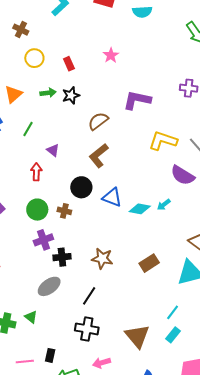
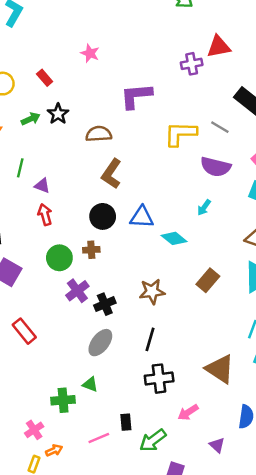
brown semicircle: (98, 121) -> (99, 134), turned 50
purple triangle: (53, 150) -> (42, 186), moved
cyan diamond: (140, 209) -> (174, 238), moved, turned 45

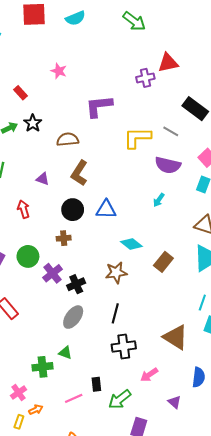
purple triangle: (42, 186) -> (43, 179), moved
cyan diamond: (174, 238) -> (131, 244), moved
green circle: (59, 258) -> (28, 256), moved

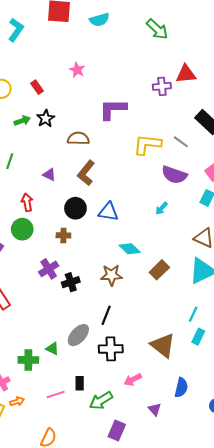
green circle: (28, 256) -> (22, 229), moved
gray ellipse: (73, 317) -> (78, 335), moved

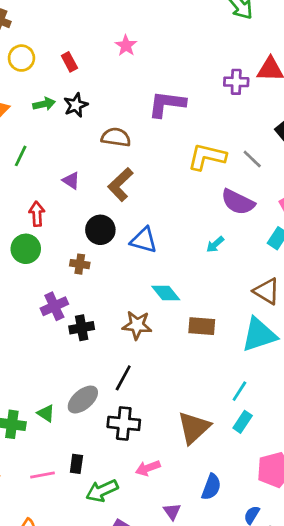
brown rectangle: (159, 270) -> (202, 326), turned 42
brown triangle: (163, 345) -> (194, 428), turned 32

